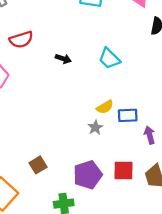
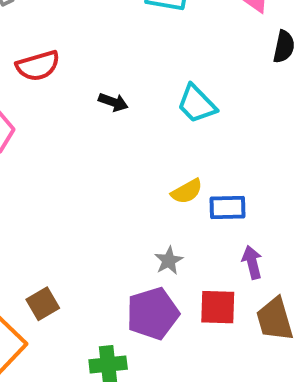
gray star: (95, 127) -> (169, 261), moved
purple arrow: (150, 135) -> (252, 262), moved
brown square: (38, 165) -> (43, 304), moved

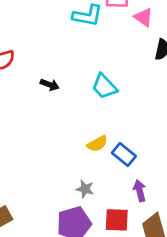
blue rectangle: (228, 208) -> (124, 155), turned 40
gray star: (169, 261) -> (85, 189), turned -30

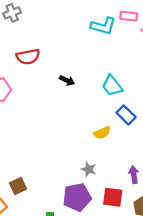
blue rectangle: (124, 155) -> (126, 115), moved

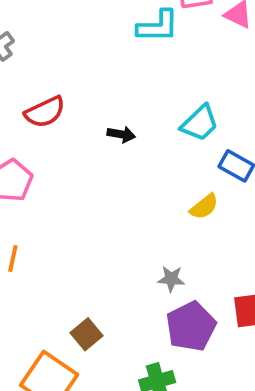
cyan trapezoid: (112, 86) -> (200, 123), turned -80
gray star: (89, 169) -> (171, 279), moved

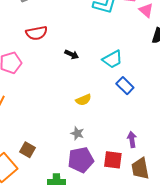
yellow semicircle: (204, 207) -> (83, 100), moved
brown square: (86, 334) -> (27, 150), turned -35

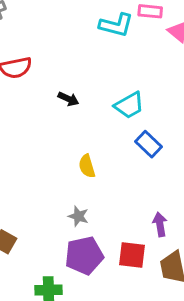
yellow semicircle: (83, 100) -> (87, 166), turned 98

